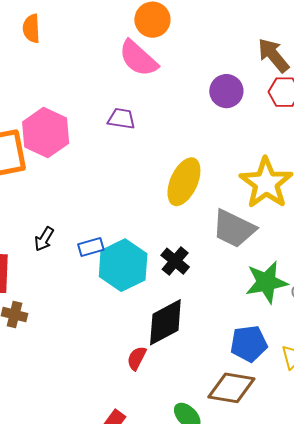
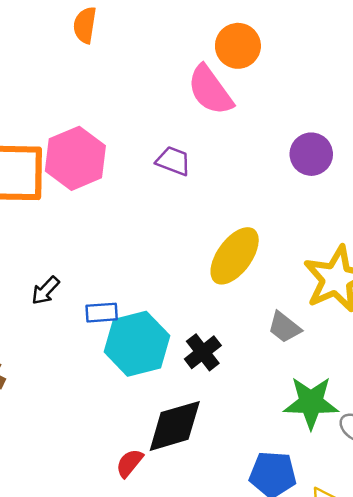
gray trapezoid: (234, 229) -> (284, 327), size x0.6

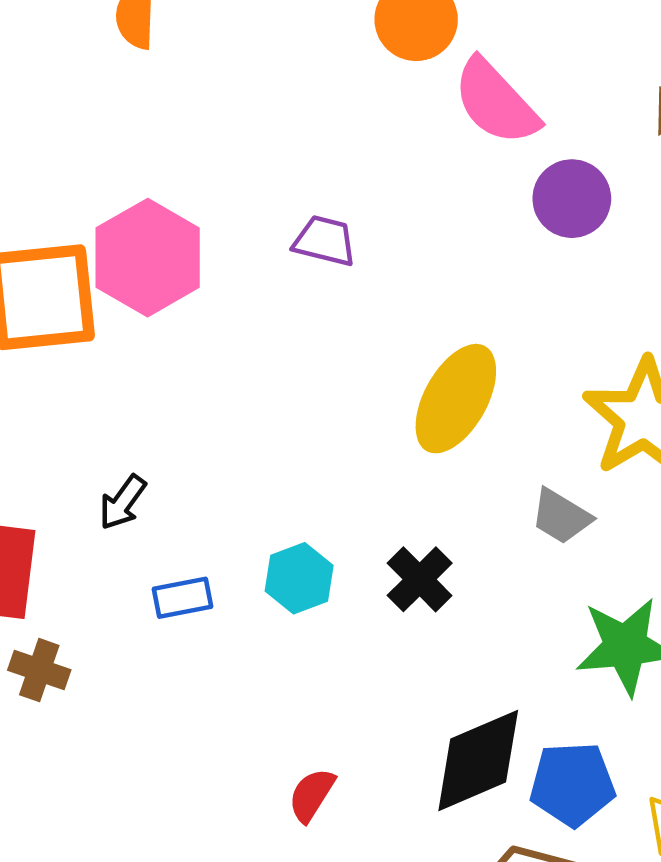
pink semicircle: (210, 90) -> (496, 102), moved
blue rectangle: (102, 313) -> (182, 598), moved
cyan hexagon: (137, 344) -> (299, 578), size x0.6
black diamond: (175, 426) -> (478, 760), moved

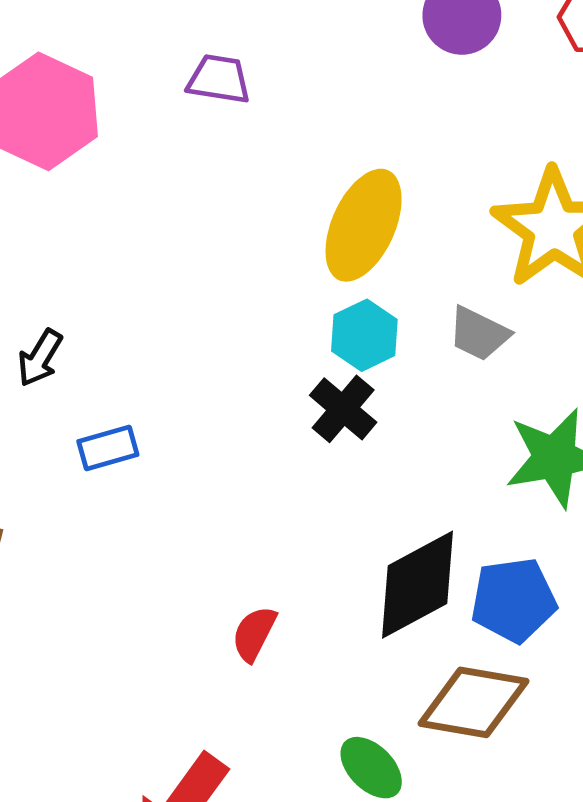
cyan hexagon: (299, 578) -> (364, 335), moved

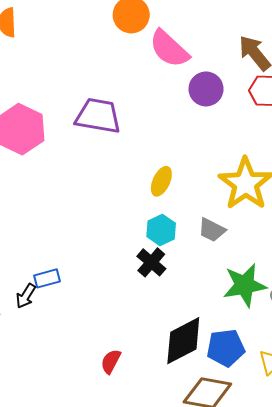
purple trapezoid: (219, 79) -> (98, 116), size x1.6
yellow ellipse: (364, 225) -> (161, 181), size x0.6
black arrow: (40, 358) -> (26, 296), moved

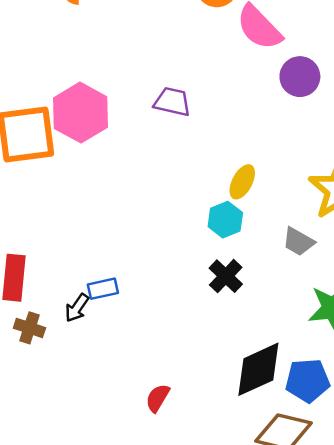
purple trapezoid: (98, 116) -> (172, 102), size x0.7
cyan hexagon: (161, 230) -> (225, 220), moved
red semicircle: (111, 361) -> (158, 398), moved

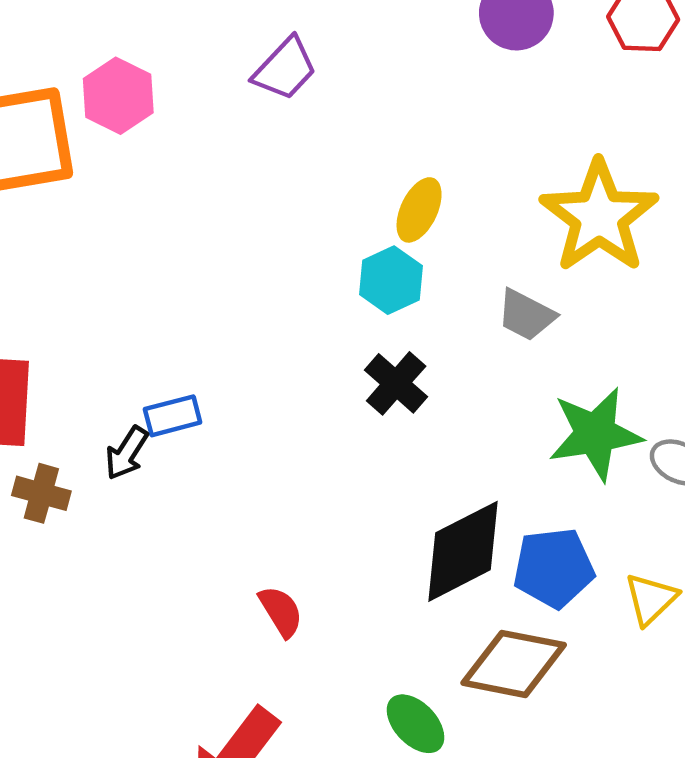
purple trapezoid: (172, 102) -> (285, 69), turned 123
pink hexagon: (81, 113) -> (118, 96), size x0.7
red semicircle: (158, 398) -> (281, 611), turned 120

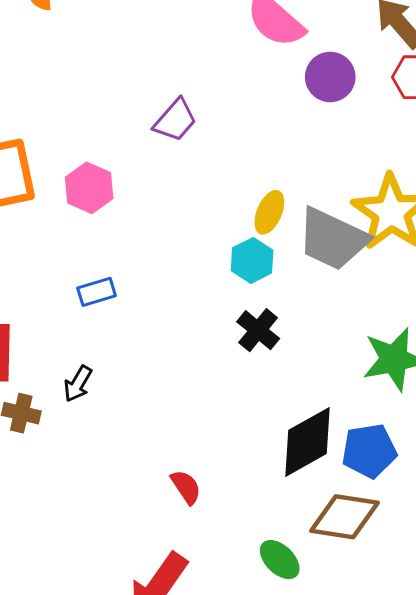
pink hexagon: (118, 96) -> (89, 188), moved
gray trapezoid: (526, 315) -> (333, 239), moved, size x1.8
blue rectangle: (173, 416) -> (97, 292), moved

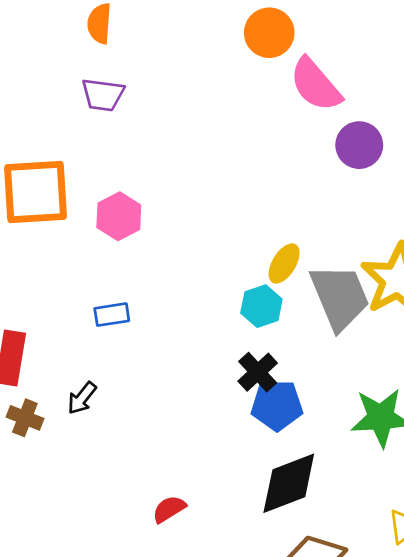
purple trapezoid: (175, 120) -> (103, 95), moved, turned 48
gray trapezoid: (333, 239) -> (340, 297), turned -146
blue pentagon: (369, 451) -> (277, 405), moved
red semicircle: (186, 487) -> (169, 509), turned -96

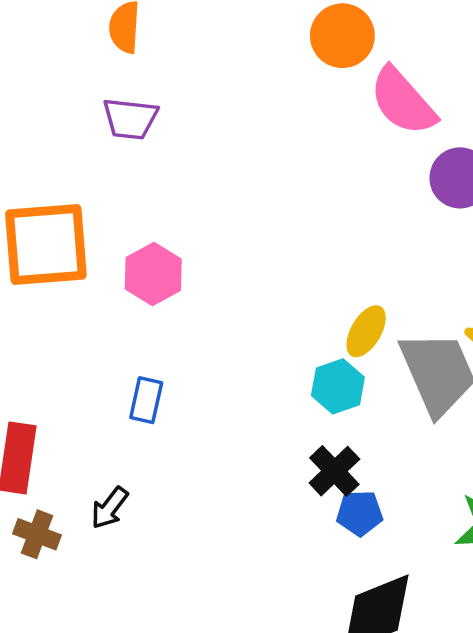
blue rectangle: (112, 315) -> (146, 400), turned -68
blue pentagon: (277, 405) -> (360, 513), size x0.7

